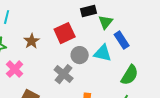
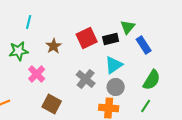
black rectangle: (89, 11) -> (111, 39), moved
cyan triangle: (103, 53) -> (114, 65), moved, turned -48
gray circle: (80, 55) -> (116, 87), moved

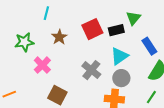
cyan line: (29, 22) -> (46, 13), moved
blue rectangle: (144, 45) -> (149, 46), moved

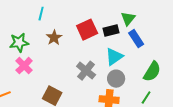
blue rectangle: (149, 46) -> (136, 39), moved
pink cross: (42, 65) -> (24, 66), moved

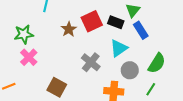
black rectangle: (111, 31) -> (116, 22), turned 35
brown star: (54, 38) -> (69, 29), moved
gray circle: (116, 79) -> (130, 70), moved

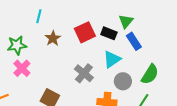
brown star: (69, 29) -> (53, 38), moved

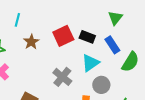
green triangle: (126, 21) -> (115, 18), moved
green semicircle: (150, 74) -> (130, 62), moved

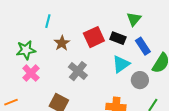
green triangle: (115, 18) -> (134, 19), moved
gray cross: (62, 77) -> (78, 71), moved
gray circle: (101, 85) -> (140, 80), moved

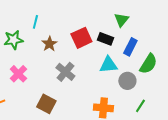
blue rectangle: (143, 46) -> (130, 47), turned 60
green star: (26, 50) -> (13, 40), moved
cyan triangle: (121, 64) -> (108, 65), turned 30

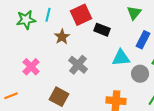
red square: (81, 38) -> (81, 15), moved
black rectangle: (105, 39) -> (102, 30), moved
green star: (13, 40) -> (26, 20), moved

